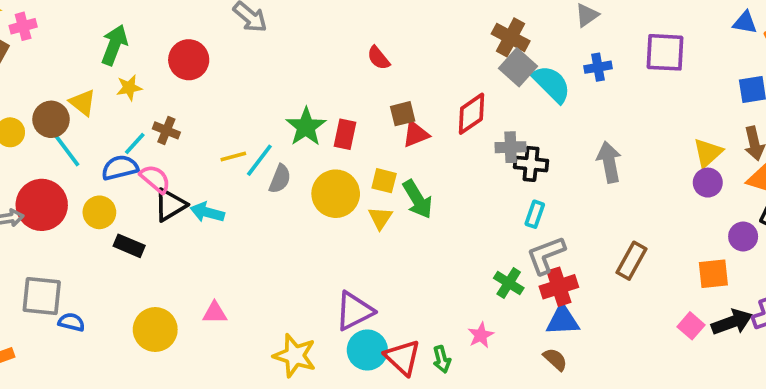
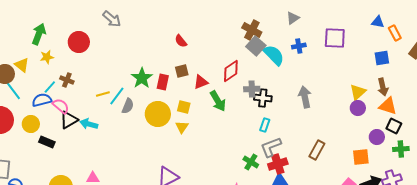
brown square: (403, 114) -> (182, 71), moved
green arrow: (418, 199) -> (218, 101), moved

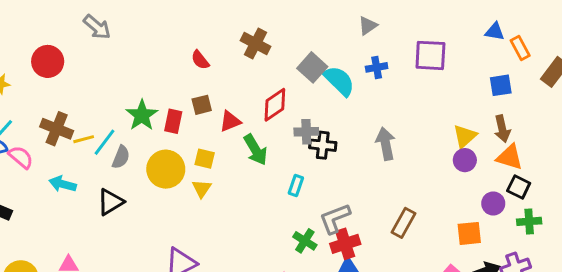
brown cross: (252, 30) -> (255, 43), moved
brown cross: (67, 80) -> (57, 129), moved, size x1.5
black triangle: (69, 120) -> (110, 202), moved
cyan rectangle: (265, 125) -> (296, 186), moved

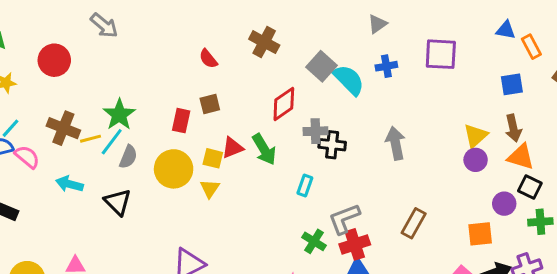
green star: (142, 115) -> (119, 115), moved
red triangle: (230, 121) -> (232, 148), moved
black triangle: (110, 202) -> (118, 202), turned -44

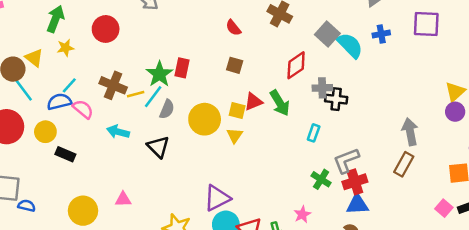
brown square: (210, 104) -> (235, 65), turned 30
red rectangle: (181, 121) -> (182, 68), moved
gray arrow: (396, 143) -> (410, 132), moved

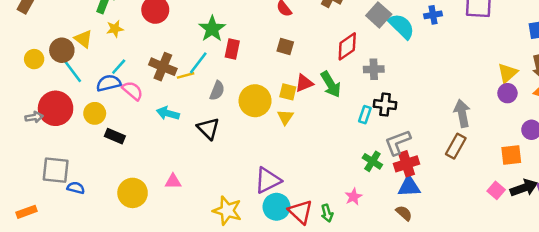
green star: (159, 74) -> (212, 29), moved
cyan line: (153, 97) -> (198, 63), moved
black cross: (336, 99) -> (385, 105), moved

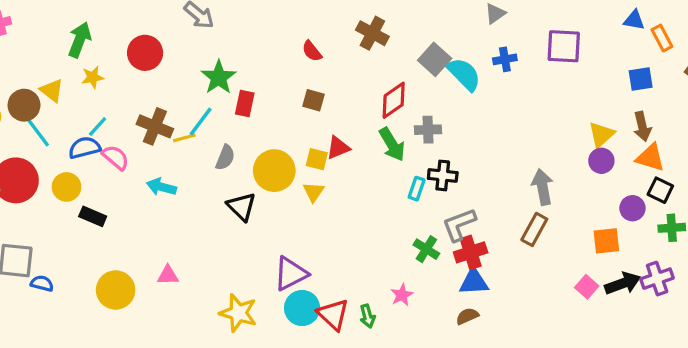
green arrow: (331, 84) -> (392, 144), moved
black triangle: (208, 129) -> (242, 207), moved
brown semicircle: (404, 213) -> (467, 316), turned -66

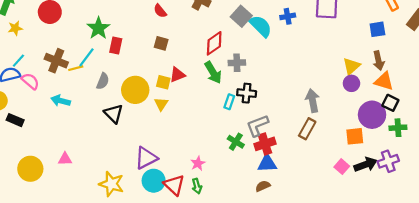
purple circle: (632, 208) -> (372, 115), size x1.6
pink star: (402, 295) -> (198, 163), moved

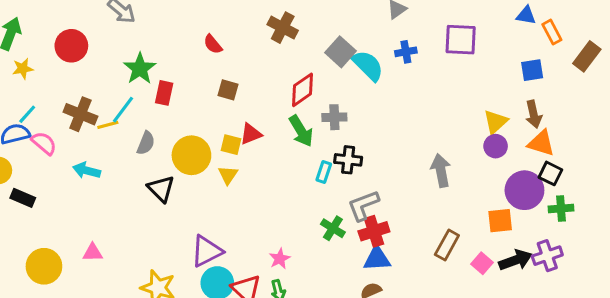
red semicircle: (160, 11) -> (213, 44), moved
brown rectangle: (307, 129) -> (447, 245), moved

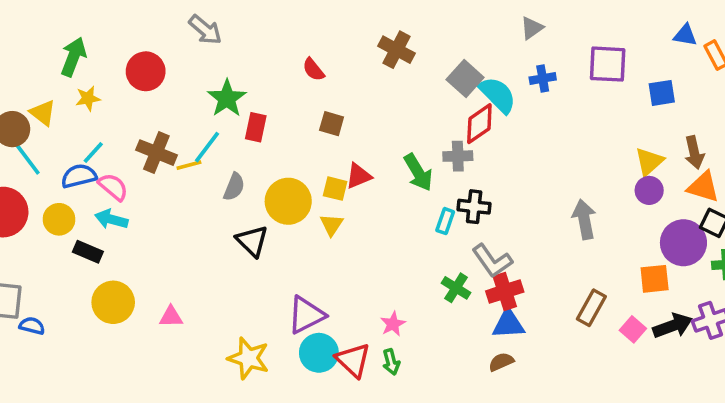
blue square: (532, 70) -> (662, 93), moved
red diamond: (302, 90) -> (479, 124), moved
cyan arrow: (87, 170) -> (111, 219), moved
gray L-shape: (363, 205) -> (492, 261), turned -104
yellow circle: (44, 266) -> (113, 302), moved

